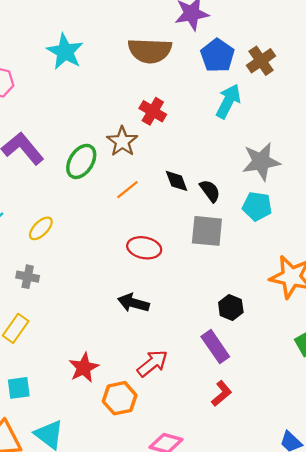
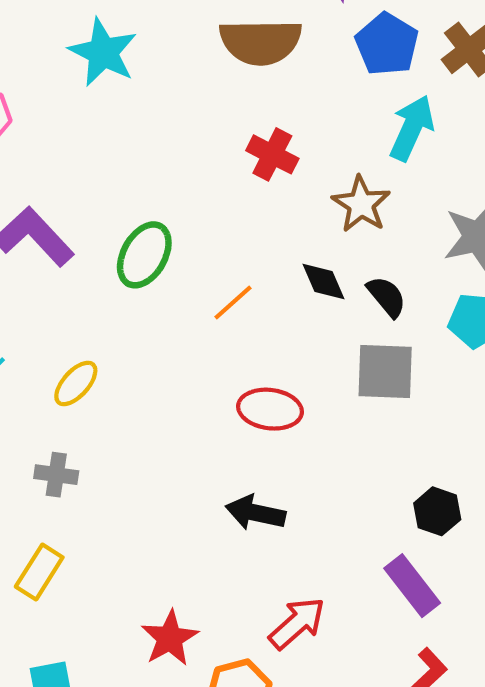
brown star: (122, 141) -> (361, 204), moved

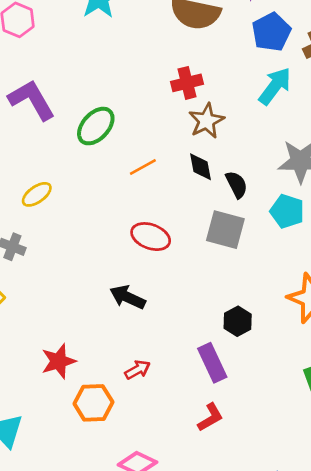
red cross: (272, 154) -> (187, 83), turned 36
brown star: (361, 204) -> (206, 121), moved
red arrow: (297, 623) -> (138, 370), size x0.7

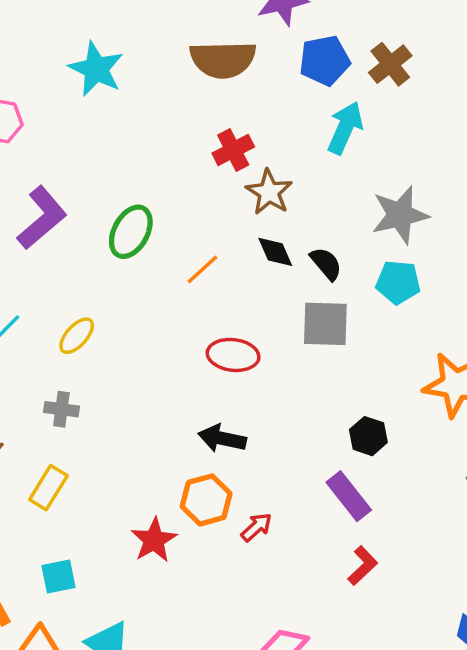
blue pentagon: (271, 32) -> (325, 60), turned 30
purple L-shape: (32, 100) -> (42, 218), turned 93
orange hexagon: (93, 403) -> (206, 500), moved

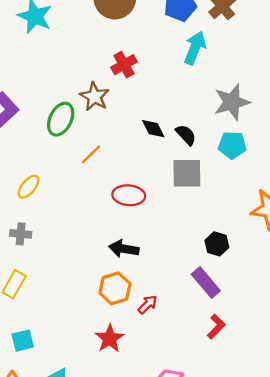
brown star: (269, 192) -> (95, 97), moved
orange line: (203, 269) -> (91, 154), moved
red star: (154, 540) -> (110, 339), moved

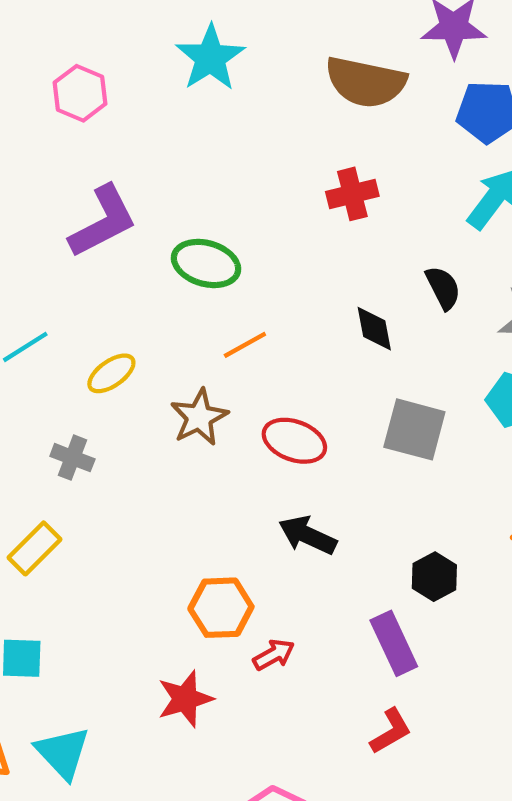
brown star: (95, 97) -> (199, 417), moved
green ellipse: (61, 119) -> (206, 263), turned 64
black semicircle: (186, 135) -> (443, 288), moved
black arrow: (124, 249) -> (308, 535), moved

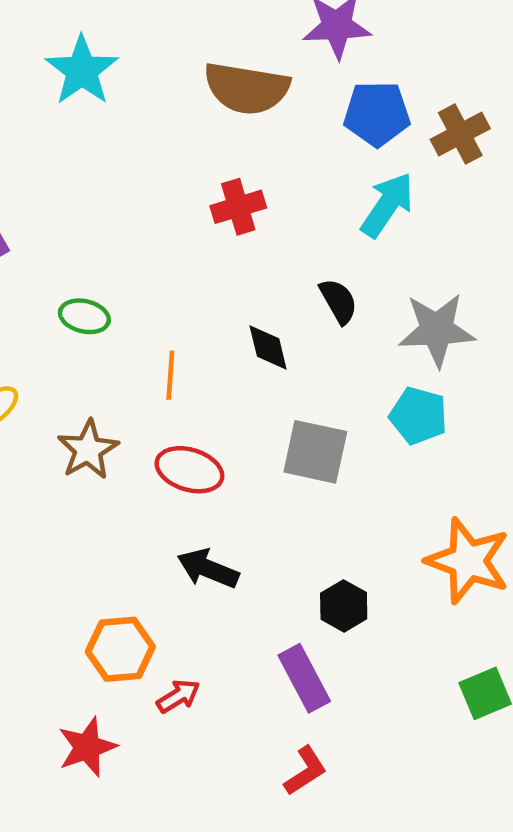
green ellipse: (206, 263) -> (84, 316), moved, size x0.7
orange line: (245, 345) -> (170, 375), moved, turned -54

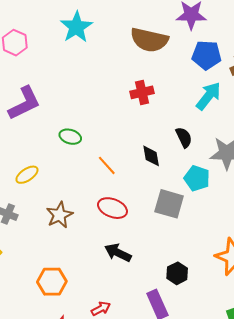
orange line: (170, 375) -> (107, 165), turned -50
cyan pentagon: (418, 416) -> (197, 178), moved
brown star: (88, 450) -> (59, 215), moved
orange hexagon: (120, 649) -> (52, 282), moved

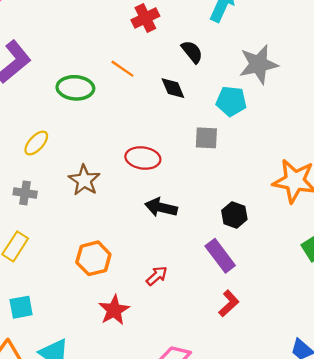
green ellipse: (70, 137) -> (75, 88), size x1.4
black semicircle: (184, 137) -> (192, 52), moved
orange line: (107, 165) -> (122, 69), moved
gray square: (169, 204) -> (206, 138), size x0.7

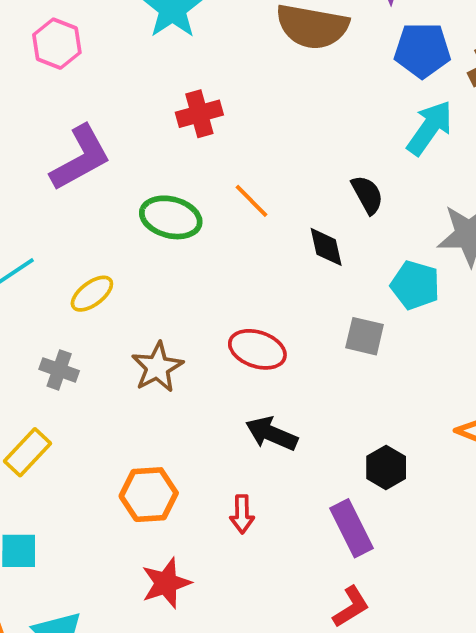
red cross: (145, 18) -> (199, 114), moved
red arrow: (157, 276) -> (242, 514), moved, turned 120

